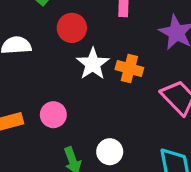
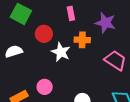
orange cross: (129, 68) -> (82, 40), moved

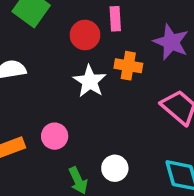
red circle: (44, 34) -> (85, 35), moved

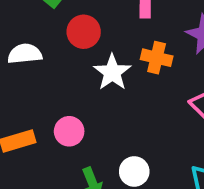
red circle: (85, 35) -> (84, 32), moved

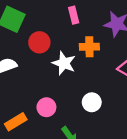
white circle: (134, 171) -> (92, 102), moved

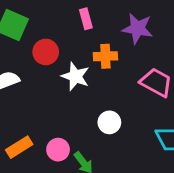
pink circle: (46, 107) -> (58, 150), moved

